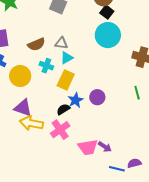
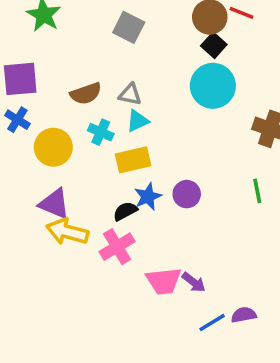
yellow rectangle: (66, 80) -> (133, 160), turned 48
blue line: (117, 169) -> (212, 323), turned -49

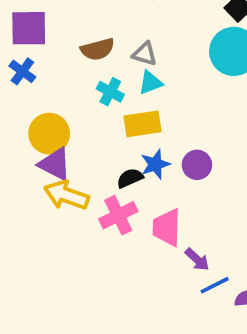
yellow circle: (53, 147) -> (49, 134), moved
pink trapezoid: (164, 281) -> (167, 227), moved, turned 93
blue line: (212, 323) -> (215, 285), moved

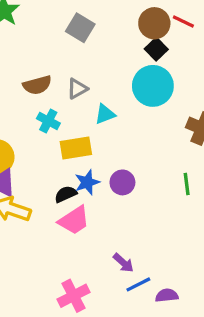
gray triangle: (145, 54) -> (77, 89), turned -45
cyan triangle: (151, 83) -> (105, 114), moved
pink cross: (118, 215) -> (74, 296), moved
pink trapezoid: (167, 227) -> (74, 220), moved, turned -124

